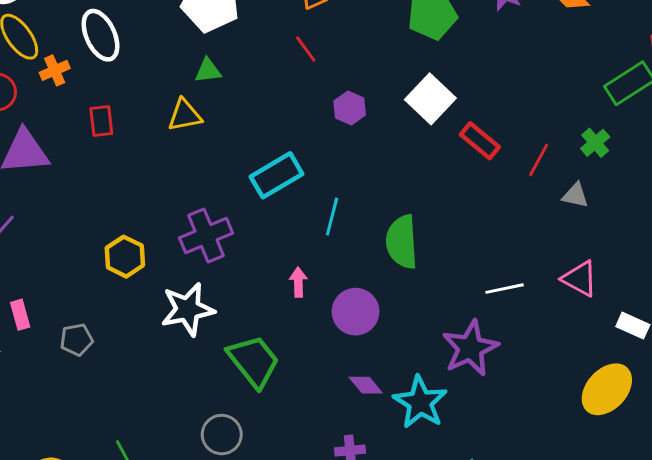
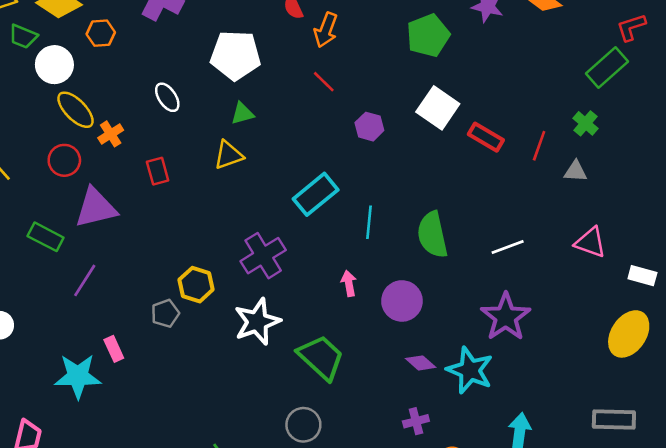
white ellipse: (100, 35) -> (167, 97), moved, size x0.7
white line: (505, 289) -> (508, 247), moved
gray pentagon: (77, 340) -> (165, 313), moved

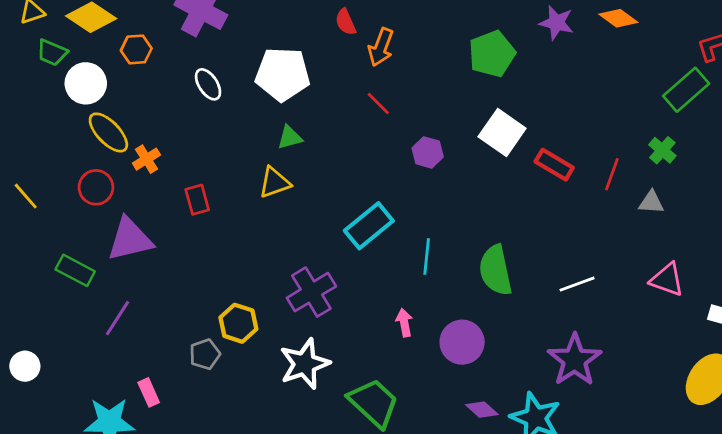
white ellipse: (167, 97) -> (208, 84), moved

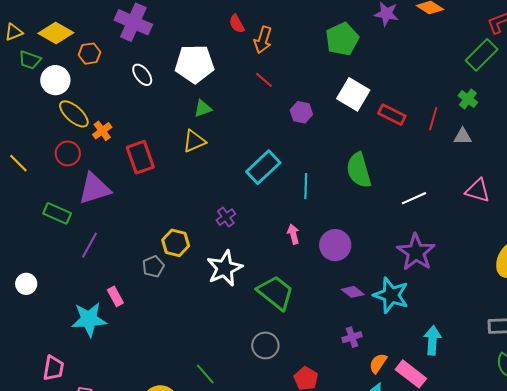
red rectangle: (197, 200) -> (140, 157), size x1.5
green semicircle: (496, 270) -> (359, 170), moved
purple cross: (311, 292) -> (226, 217), size x0.6

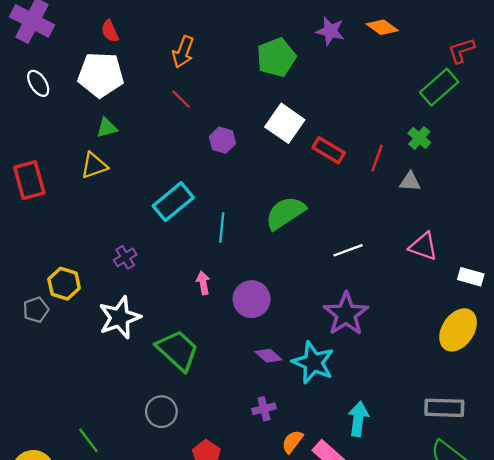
red semicircle: (237, 24) -> (110, 31), moved
green semicircle: (359, 170) -> (285, 213), turned 69

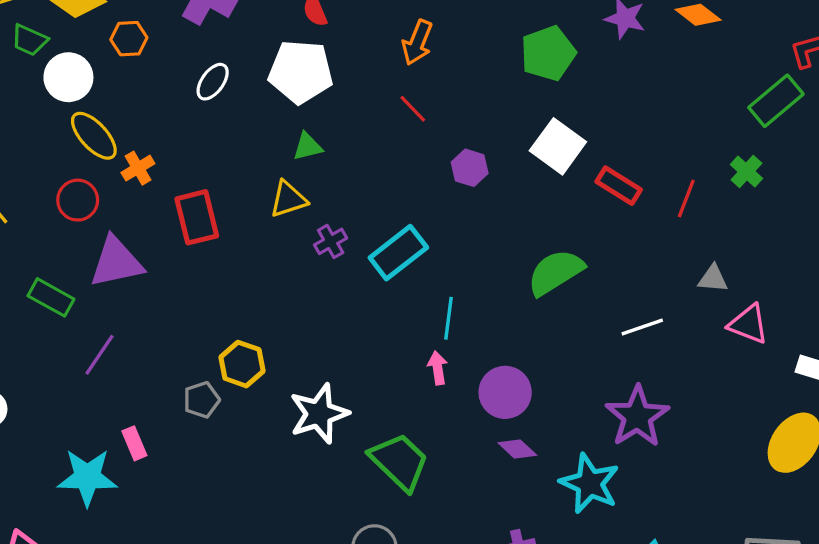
white ellipse: (38, 83) -> (213, 82), turned 68
gray triangle: (410, 182) -> (713, 279), moved
cyan line: (222, 227) -> (448, 318), moved
purple cross: (125, 257) -> (331, 241), moved
purple diamond: (268, 356) -> (517, 449), moved

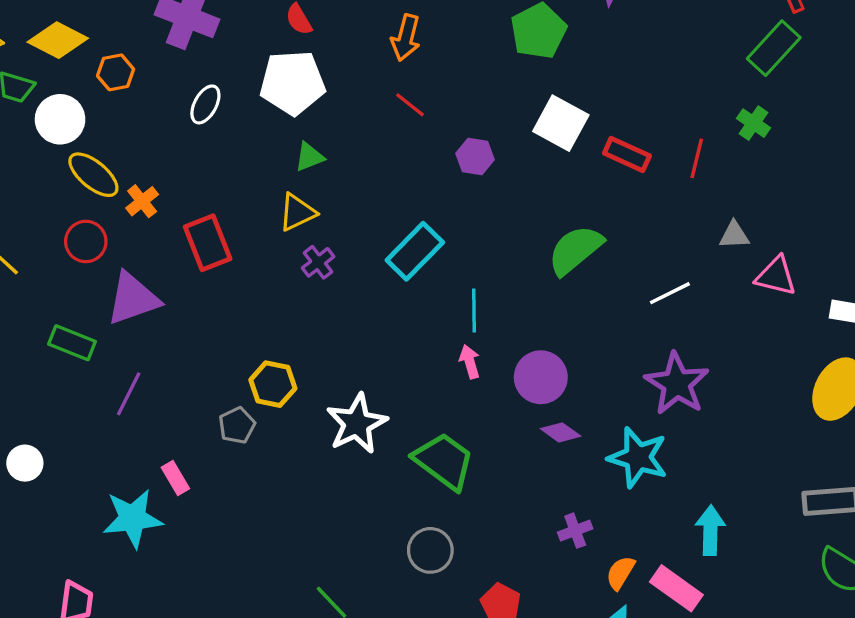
purple cross: (331, 241) -> (318, 262), moved

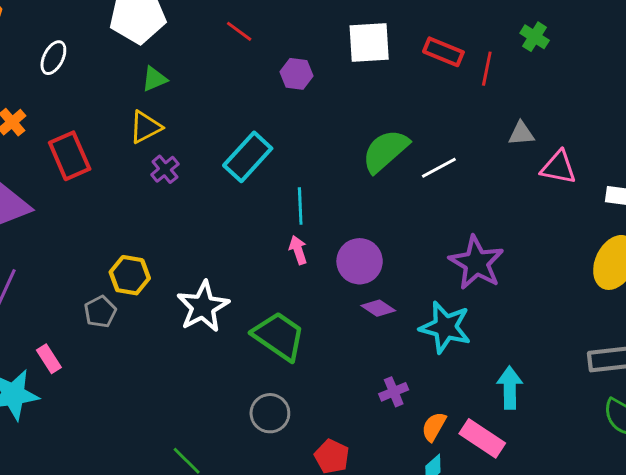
white ellipse: (205, 104) -> (53, 58), moved
white square: (561, 123) -> (369, 43), turned -30
red rectangle: (627, 154) -> (443, 52), moved
white line: (670, 293) -> (439, 168), moved

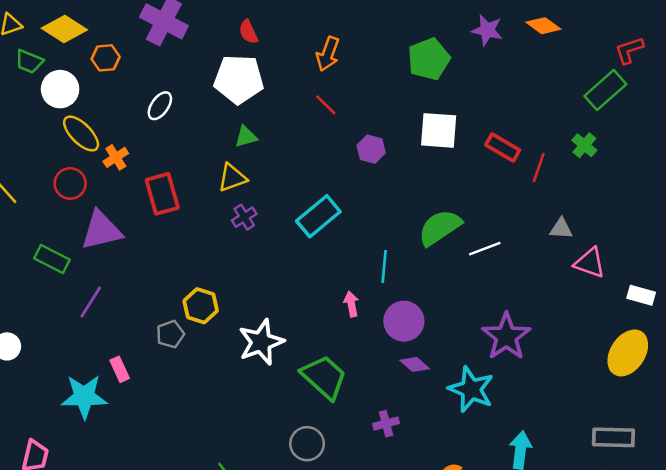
cyan line: (300, 206) -> (384, 266), moved
purple cross: (394, 392) -> (386, 424), moved

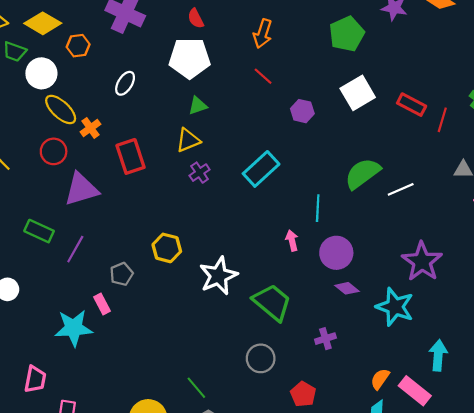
white square: (439, 130) -> (358, 93), turned -32
green rectangle: (52, 259) -> (39, 231), moved
gray pentagon: (170, 334) -> (121, 274), moved

